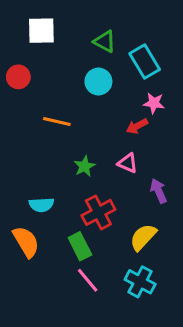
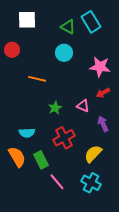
cyan rectangle: (145, 61) -> (91, 22), moved
pink star: (154, 103) -> (100, 67), size x1.5
red arrow: (137, 126) -> (103, 93), moved
green rectangle: (80, 246) -> (41, 160), moved

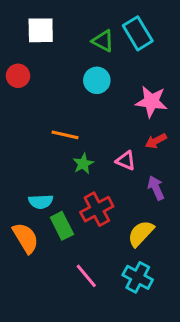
orange line: (37, 79) -> (65, 135), moved
green rectangle: (41, 160) -> (62, 226), moved

